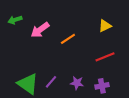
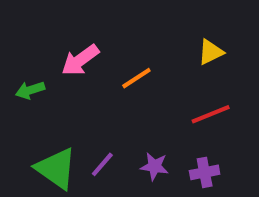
green arrow: (15, 20) -> (30, 90), moved

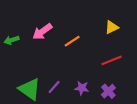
green arrow: (30, 90) -> (11, 40), moved
purple cross: (205, 172) -> (108, 91), turned -32

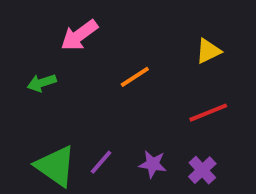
pink arrow: (42, 32) -> (79, 35), moved
green arrow: (11, 40) -> (42, 83), moved

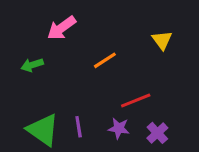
yellow triangle: (208, 51) -> (162, 40), turned -40
red line: (208, 113) -> (136, 100), moved
purple line: (101, 162) -> (79, 127), turned -50

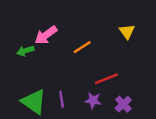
pink arrow: (62, 28) -> (46, 35), moved

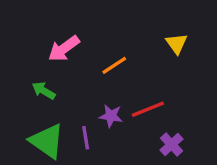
green arrow: (25, 51) -> (44, 91), moved, turned 49
purple star: (93, 100) -> (111, 116), moved

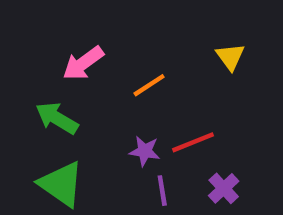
green arrow: (44, 91) -> (57, 118), size x1.4
purple line: (86, 138) -> (162, 191), moved

